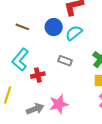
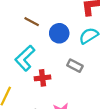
blue circle: (54, 27) -> (59, 33), moved

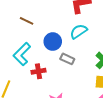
blue circle: (59, 33) -> (53, 42), moved

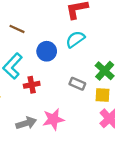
gray rectangle: (67, 59) -> (77, 84), moved

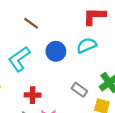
red cross: (32, 85) -> (33, 95), moved

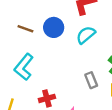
blue circle: (56, 51) -> (54, 27), moved
gray rectangle: (79, 90) -> (91, 80), turned 49

